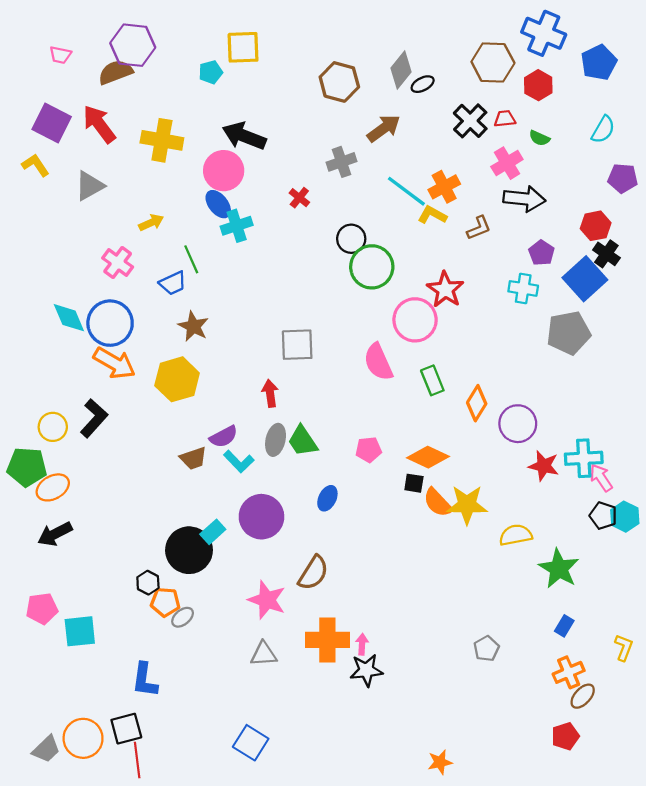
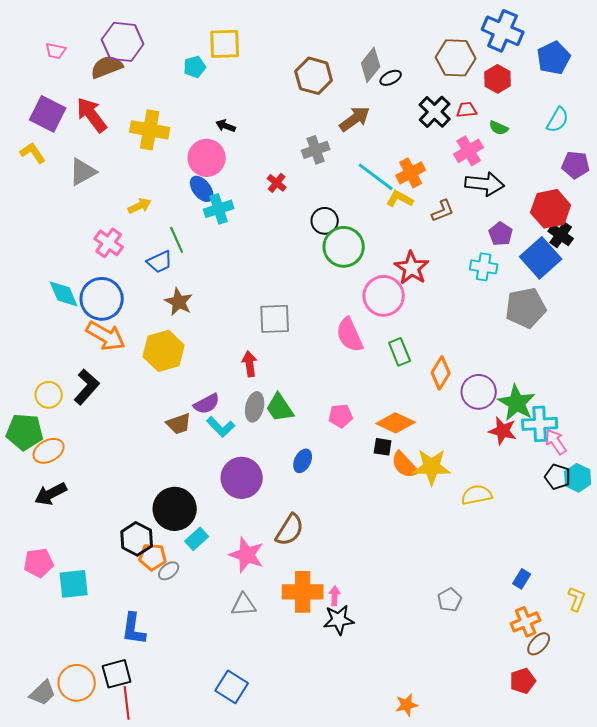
black arrow: (244, 136) -> (226, 126), size x0.5
red hexagon: (596, 226) -> (551, 209), size x1.4
cyan rectangle: (213, 532) -> (197, 539), moved
green star: (559, 569) -> (517, 403), moved
black hexagon: (148, 583) -> (137, 539), size x1.5

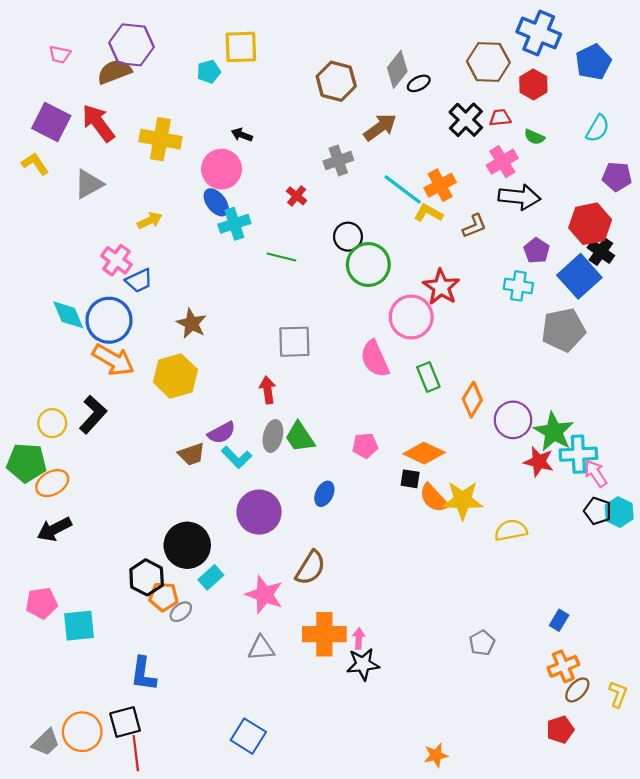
green line: (177, 240) -> (282, 257), moved, turned -52
blue trapezoid: (160, 262) -> (139, 281), moved
yellow L-shape: (577, 599) -> (618, 694), moved

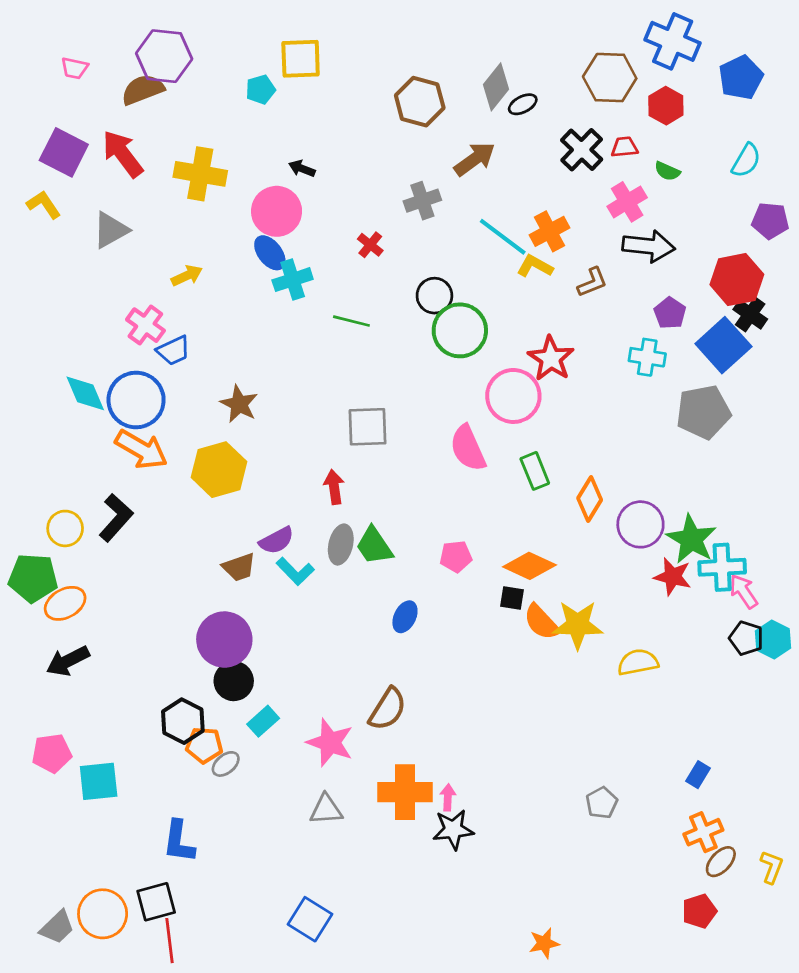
purple circle: (259, 512) -> (224, 640), moved
black circle: (187, 545) -> (234, 681), size x0.7

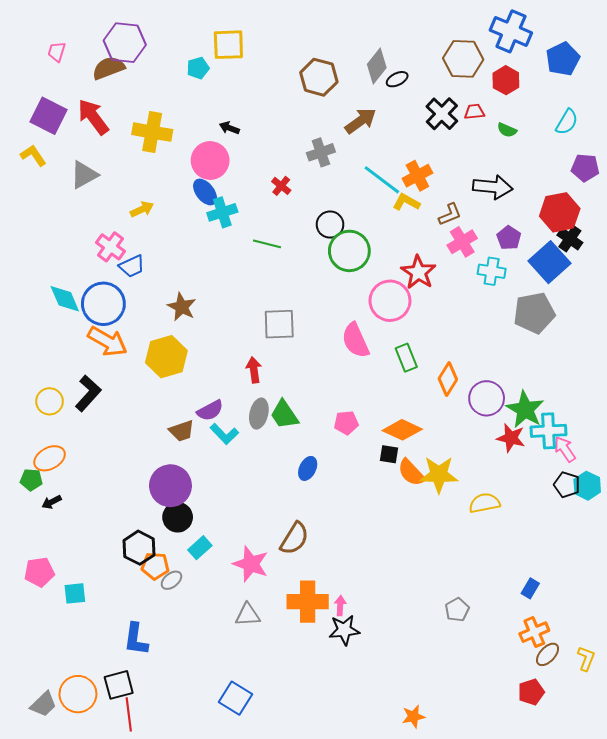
pink trapezoid: (74, 68) -> (57, 52), turned 95
pink cross: (627, 202) -> (462, 242), moved
green pentagon: (33, 578) -> (31, 480), moved, size x0.6
black arrow: (68, 661) -> (52, 502), size x0.6
cyan square: (99, 781) -> (75, 593), size x0.7

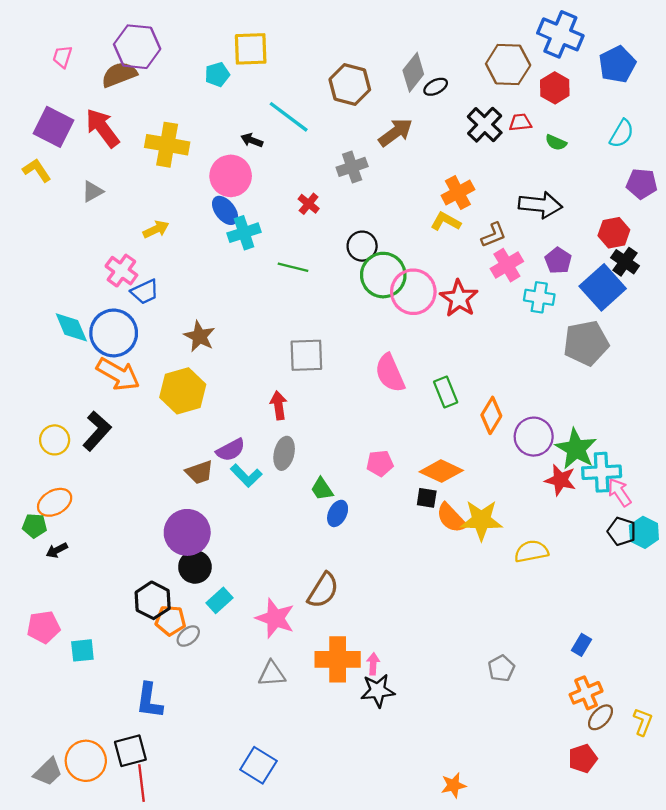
gray triangle: (84, 175) -> (92, 191), size x0.7
cyan line: (382, 180) -> (289, 117), moved
red hexagon: (560, 212) -> (614, 233), size x0.7
pink circle: (390, 301) -> (413, 292), moved
green trapezoid: (284, 415) -> (322, 489), moved, size x0.7

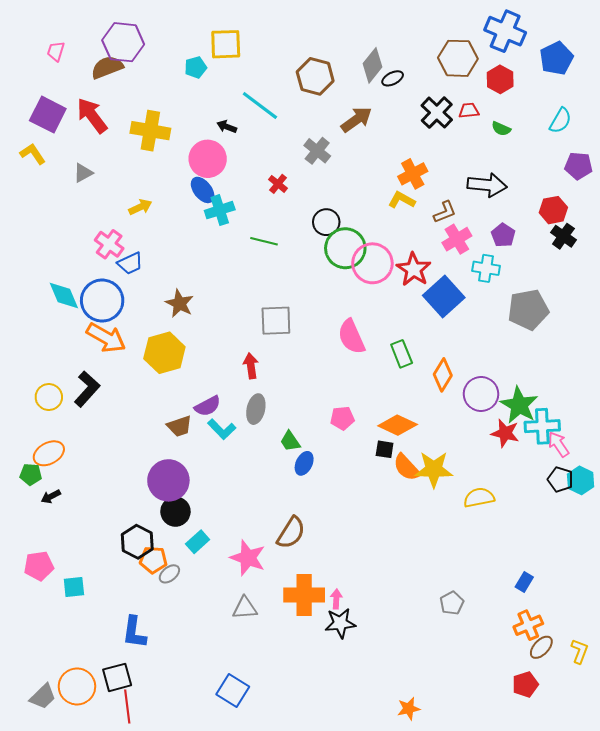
gray cross: (352, 167) -> (317, 151), turned -32
blue square: (603, 287) -> (444, 296), moved

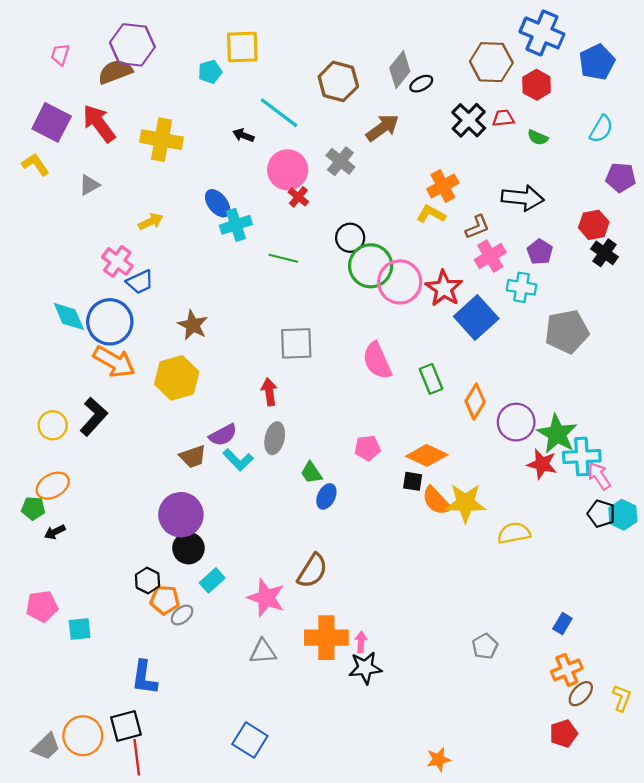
pink circle: (208, 159) -> (288, 170), moved
black hexagon: (137, 542) -> (148, 580), size x0.7

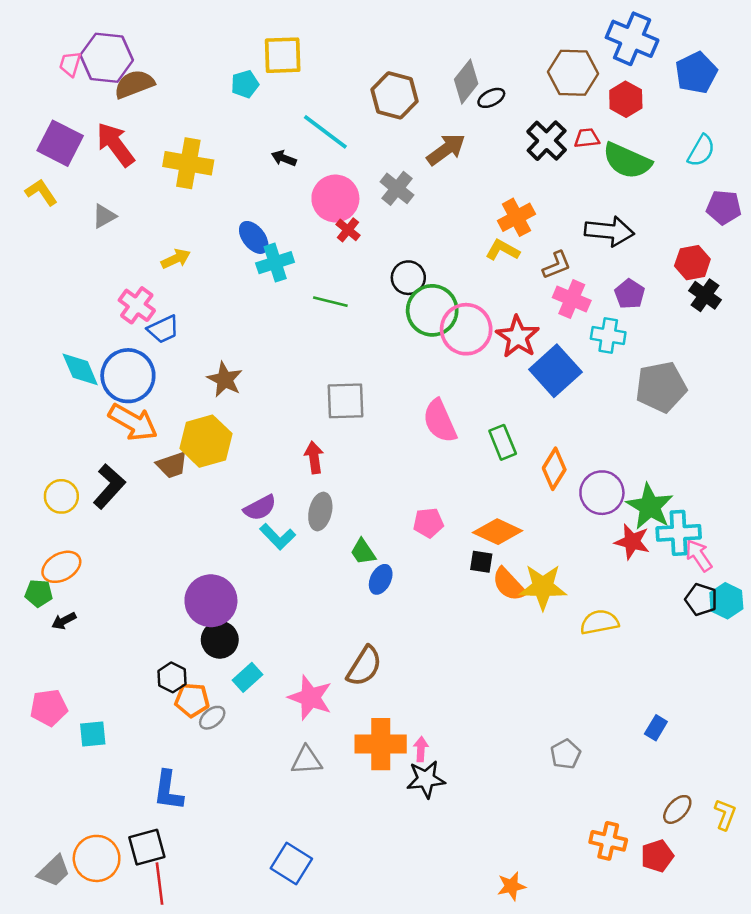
purple hexagon: (132, 45) -> (107, 58), moved
green semicircle: (538, 138) -> (627, 161), size x2.0
pink cross: (490, 256) -> (572, 299), turned -36
brown trapezoid: (193, 457) -> (172, 465), moved
orange cross: (567, 670) -> (608, 841), moved, turned 36

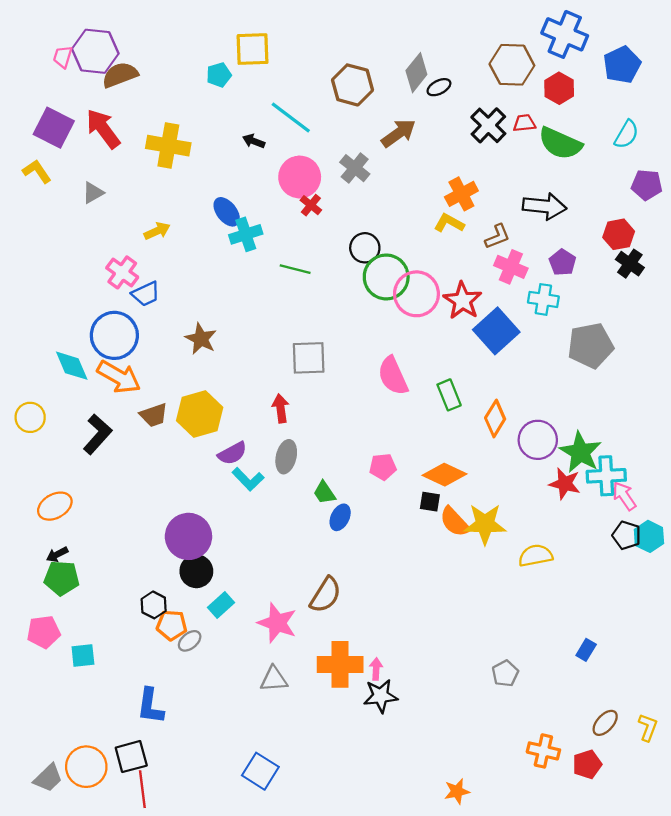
cyan diamond: (80, 369) -> (72, 366), moved
yellow hexagon: (206, 441) -> (200, 414), moved
yellow circle: (61, 496) -> (30, 417), moved
green pentagon: (39, 593) -> (62, 578), moved, size x1.4

